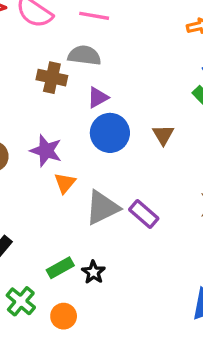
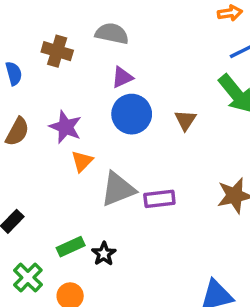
brown cross: (52, 78) -> (57, 51), moved
purple rectangle: (144, 214) -> (159, 199), turned -52

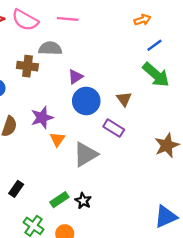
gray semicircle: (112, 34) -> (50, 48), moved
purple star: (66, 127) -> (42, 118), turned -30
purple rectangle: (159, 199) -> (114, 128), moved, turned 48

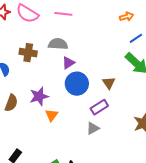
gray semicircle: (50, 48) -> (58, 44), moved
purple rectangle: (114, 128) -> (99, 107), turned -66
gray triangle: (85, 154) -> (93, 128), moved, size x0.6

